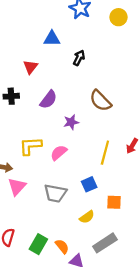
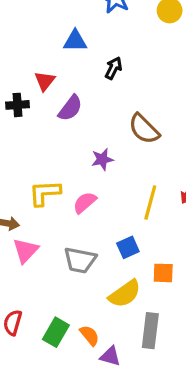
black cross: (11, 96) -> (17, 105), moved
purple semicircle: (48, 100) -> (70, 108), moved
yellow semicircle: (87, 217) -> (125, 294), size x1.5
gray rectangle: (105, 243) -> (150, 331), turned -50

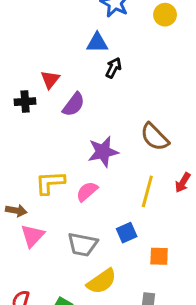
blue triangle: (75, 41) -> (97, 43), moved
brown semicircle: (144, 129) -> (155, 137), moved
purple star: (102, 159) -> (103, 152), size x1.5
yellow semicircle: (125, 294) -> (102, 281), moved

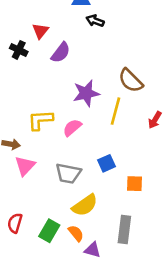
black arrow: (113, 68) -> (95, 21), turned -96
black cross: (25, 102) -> (19, 50), turned 30
yellow line: (147, 191) -> (115, 111), moved

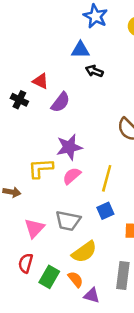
red triangle: (40, 31) -> (41, 81), turned -42
purple star: (86, 93) -> (69, 147), moved
yellow line: (115, 111) -> (107, 178), moved
pink triangle: (25, 166) -> (34, 228), moved
red semicircle: (15, 223) -> (26, 263), moved

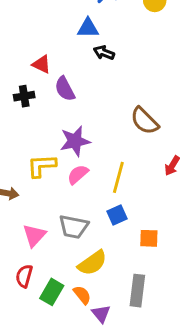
black cross: (19, 100) -> (24, 96), moved, turned -35
purple semicircle: (61, 102) -> (65, 89), turned 115
purple triangle: (92, 296) -> (101, 314), turned 35

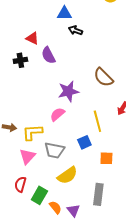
purple star: (75, 141) -> (68, 91), moved
yellow L-shape: (42, 166) -> (32, 132), moved
yellow line: (118, 177) -> (97, 121), moved, turned -30
orange semicircle: (82, 295) -> (55, 207), moved

